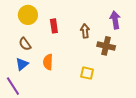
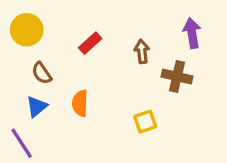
yellow circle: (28, 15) -> (27, 30), moved
red rectangle: (54, 26) -> (90, 43), turned 56
yellow square: (87, 73) -> (145, 122), turned -32

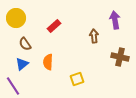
brown arrow: (142, 51) -> (94, 36), moved
brown cross: (177, 76) -> (120, 57), moved
yellow square: (145, 122) -> (77, 79), moved

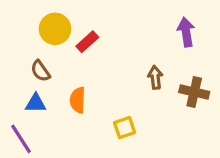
yellow circle: (16, 18) -> (55, 29), moved
brown arrow: (94, 36) -> (155, 77), moved
blue triangle: (22, 64) -> (36, 103), turned 40

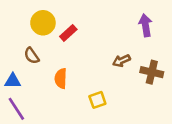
brown arrow: (155, 77) -> (121, 61), turned -108
blue triangle: (36, 103) -> (13, 81), moved

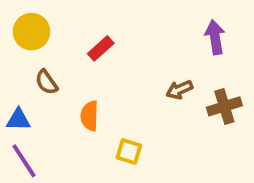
yellow circle: (43, 23) -> (31, 32), moved
brown cross: (152, 72) -> (224, 106), turned -30
yellow square: (97, 100) -> (129, 151), moved, turned 36

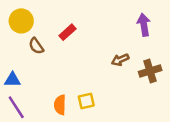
brown semicircle: (46, 82) -> (36, 46), moved
orange semicircle: (90, 116) -> (60, 105), moved
yellow square: (129, 151) -> (86, 101), turned -30

